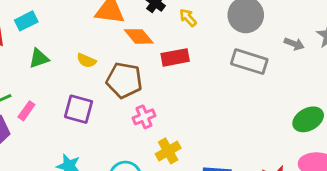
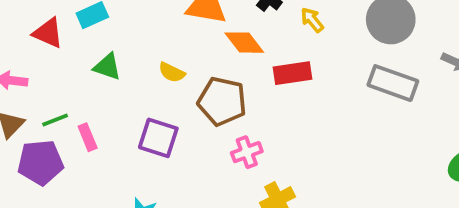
green triangle: (39, 58) -> (107, 67), turned 35
pink rectangle: (26, 111) -> (88, 137), turned -60

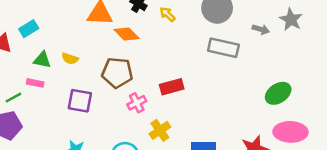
yellow semicircle: (172, 72) -> (70, 58), moved
red rectangle: (292, 73) -> (172, 87), moved
pink rectangle: (88, 137) -> (35, 83), moved, turned -49

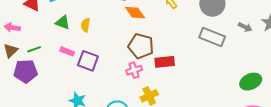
yellow semicircle: (70, 58) -> (85, 25), turned 72
brown pentagon: (117, 73) -> (141, 46), moved
pink rectangle: (35, 83) -> (67, 51), moved

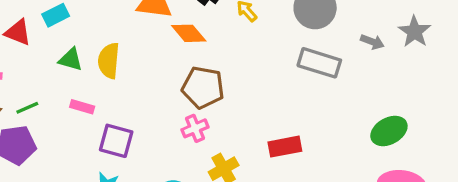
yellow semicircle: (85, 25) -> (109, 61), size x1.5
purple square: (88, 61) -> (116, 141), moved
red rectangle: (165, 62) -> (285, 147), moved

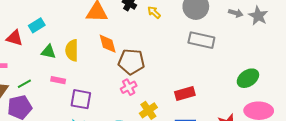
orange diamond: (189, 33) -> (108, 44), moved, turned 30
gray arrow: (372, 42) -> (236, 13), moved

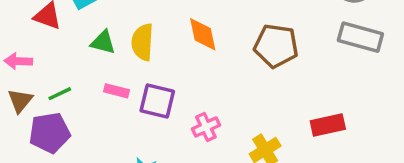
brown pentagon: (131, 62) -> (276, 46), moved
pink cross: (129, 87) -> (206, 127), moved
purple square: (81, 99) -> (157, 101), moved

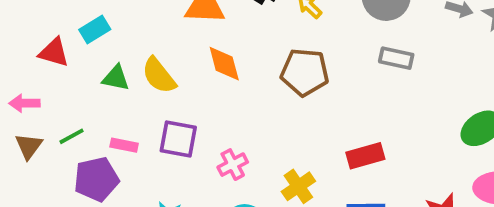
gray rectangle: (360, 37) -> (396, 58), size x0.7
yellow semicircle: (142, 42) -> (159, 76), turned -39
pink rectangle: (117, 91) -> (124, 145), moved
purple pentagon: (50, 133) -> (96, 179), moved

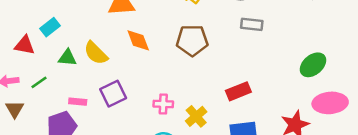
green line: (72, 136) -> (39, 82), moved
purple square: (178, 139) -> (113, 94), turned -30
pink cross: (233, 165) -> (163, 104), moved, turned 36

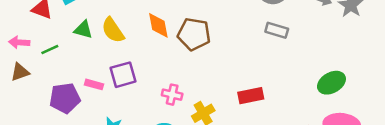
brown pentagon: (192, 40) -> (194, 34), moved
pink rectangle: (78, 102) -> (94, 84), moved
brown triangle: (15, 109) -> (20, 72), turned 30

